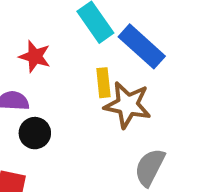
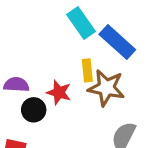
red star: (35, 56) -> (59, 92), moved

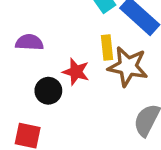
purple semicircle: (16, 85) -> (29, 42), moved

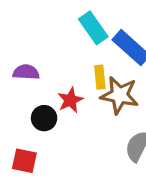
red star: (76, 72) -> (70, 100), turned 30

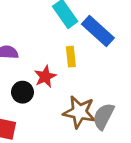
brown star: (120, 95) -> (79, 112), moved

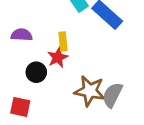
yellow rectangle: (71, 57) -> (63, 41), moved

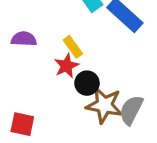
yellow rectangle: (63, 41) -> (73, 47), turned -30
black circle: (36, 72) -> (87, 83), moved

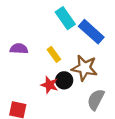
red star: (66, 66) -> (49, 85), moved, turned -30
brown star: (104, 105) -> (84, 68), moved

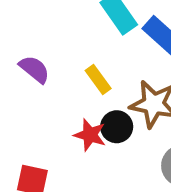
purple semicircle: (19, 49) -> (34, 69), turned 36

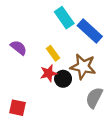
red star: (90, 135) -> (49, 73), moved, turned -30

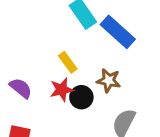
purple semicircle: (19, 48) -> (21, 88), moved
brown star: (83, 67) -> (109, 81), size x0.7

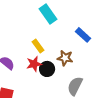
blue rectangle: (118, 32) -> (83, 35), moved, size x0.7

